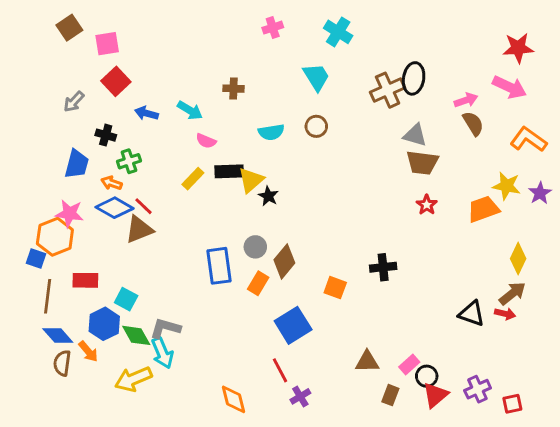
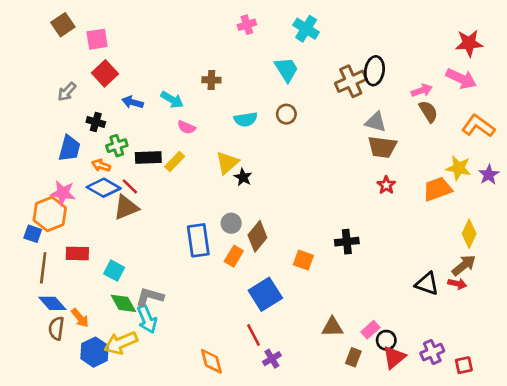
black rectangle: (229, 171) -> (148, 157), moved
blue hexagon: (104, 324) -> (94, 352), moved

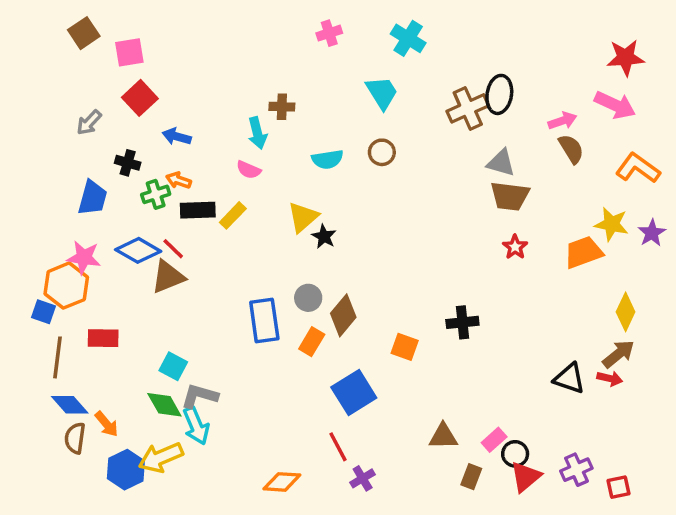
cyan arrow: (172, 100) -> (257, 133), moved, turned 45
orange arrow: (101, 165) -> (178, 180), moved
cyan square: (114, 271) -> (173, 366), moved
orange diamond: (211, 361) -> (282, 482), turned -72

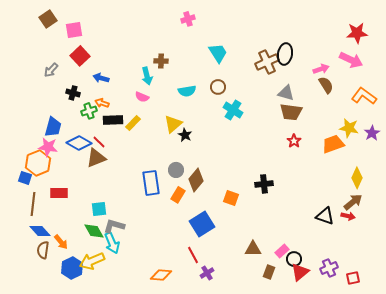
cyan cross: (408, 38) -> (233, 110), moved
blue trapezoid: (93, 198) -> (53, 127), moved
cyan square: (173, 366) -> (99, 209), turned -35

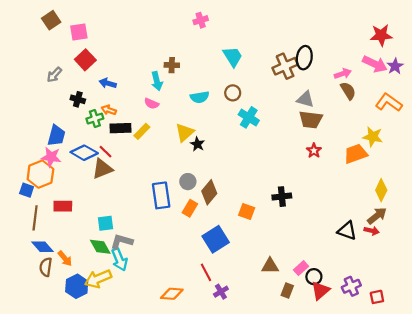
purple star: (372, 133) -> (395, 66), moved

